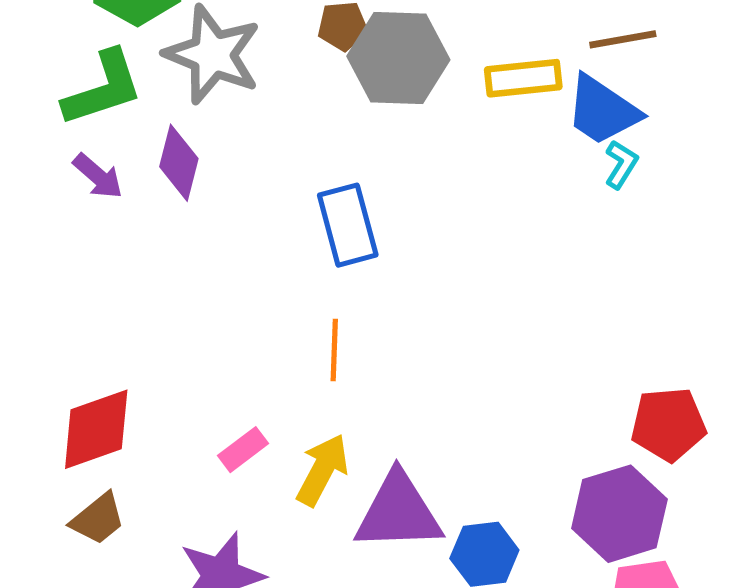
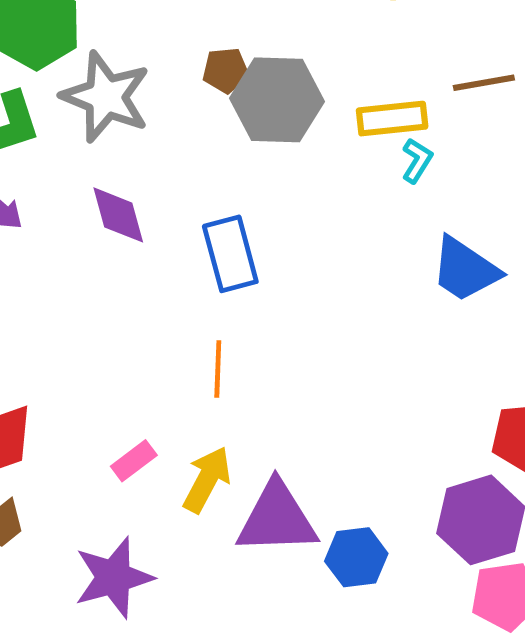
blue trapezoid: (603, 110) -> (465, 269), moved
purple diamond: (179, 163) -> (118, 215), moved, turned -30
cyan L-shape: (621, 164) -> (417, 161), moved

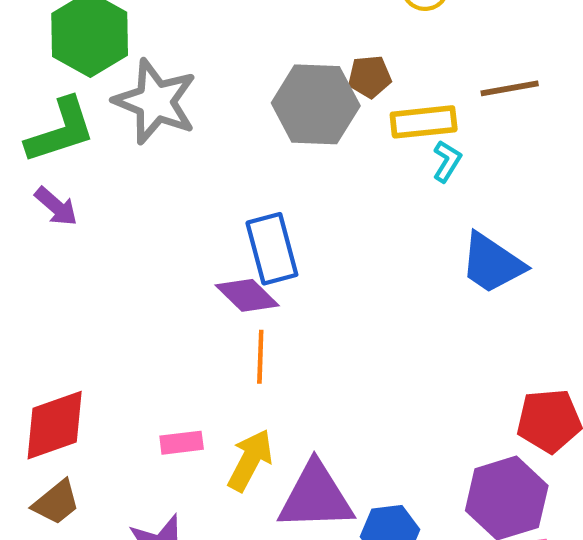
brown pentagon: (226, 70) -> (370, 77), moved
purple diamond: (118, 215) -> (247, 295), moved, turned -30
pink rectangle: (134, 461) -> (182, 443), turned 30

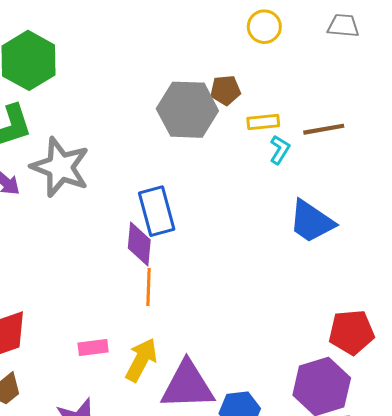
brown line: (510, 88) -> (324, 129), moved
gray star: (155, 101) -> (60, 167), moved
yellow rectangle: (424, 122) -> (263, 122), size x0.7
purple diamond: (247, 295) -> (139, 244), turned 51

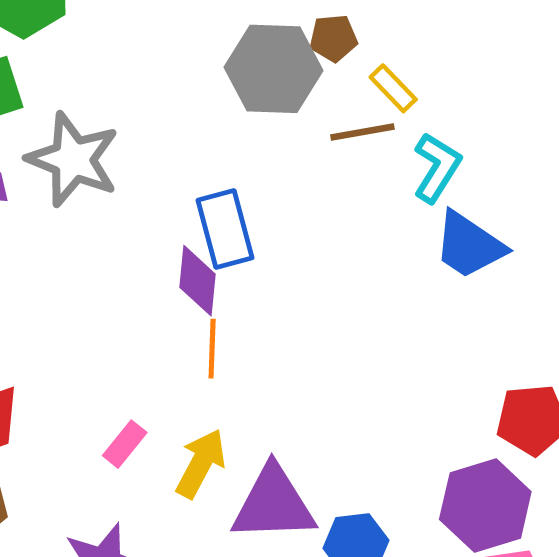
yellow rectangle: (263, 122) -> (393, 88), turned 52
brown line: (324, 129) -> (362, 132), moved
cyan L-shape: (280, 150) -> (437, 168), moved, size x1.5
pink rectangle: (93, 348) -> (125, 444), turned -44

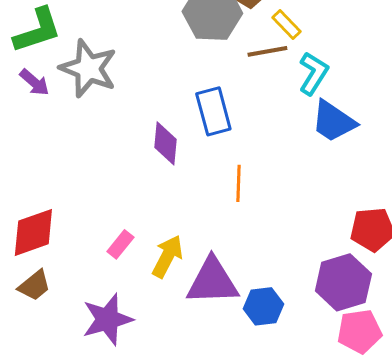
blue rectangle: (225, 229) -> (213, 111), moved
orange line: (212, 349) -> (238, 183), moved

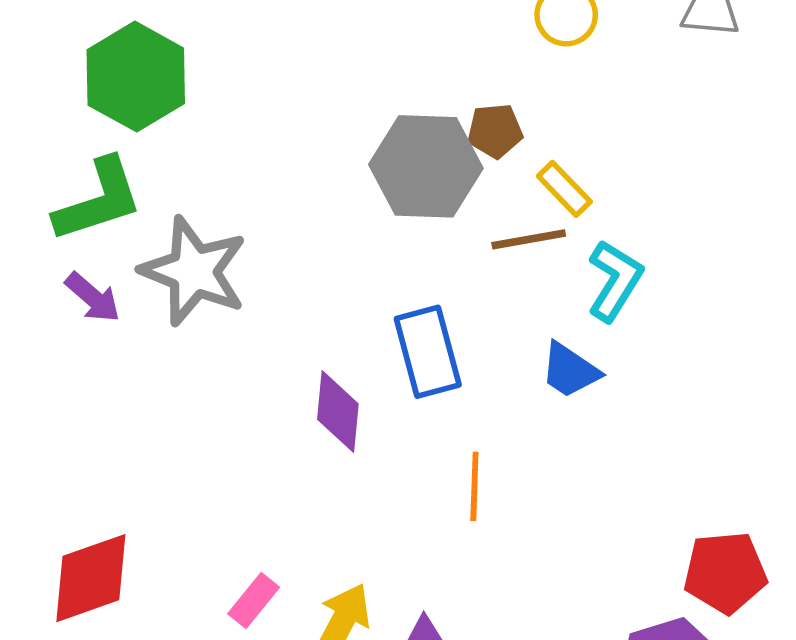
blue trapezoid: (333, 121) -> (570, 370), moved, size x0.7

